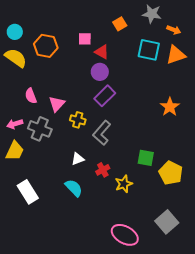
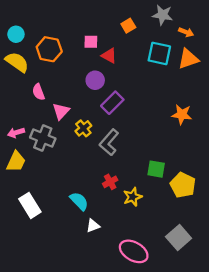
purple circle: (100, 72) -> (95, 80), moved
pink semicircle: (31, 96) -> (38, 92), moved
orange star: (170, 107) -> (182, 114), turned -30
yellow cross: (78, 120) -> (83, 128), turned 35
white triangle: (78, 159) -> (93, 226), moved

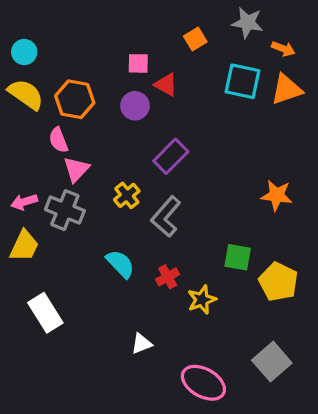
orange hexagon: (49, 49) -> (75, 99), moved
purple circle: (95, 80) -> (135, 106), moved
pink triangle: (61, 111) -> (76, 169), moved
orange star: (182, 114) -> (277, 195), moved
cyan semicircle: (79, 201) -> (120, 264), moved

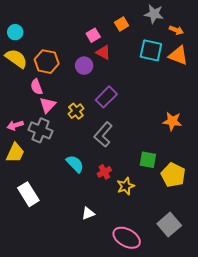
pink square: (138, 63) -> (93, 35), moved, turned -32
orange triangle: (287, 89) -> (178, 55), turned 40
yellow cross: (127, 195) -> (76, 111), moved

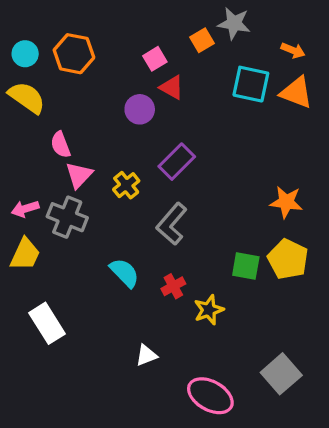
gray star: (154, 14) -> (234, 23), moved
orange hexagon: (47, 62) -> (74, 54), moved
yellow pentagon: (173, 175) -> (288, 259), moved

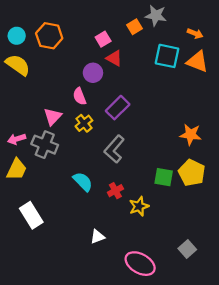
pink semicircle: (60, 145) -> (79, 96), moved
gray square: (281, 374) -> (187, 249), size x0.7

